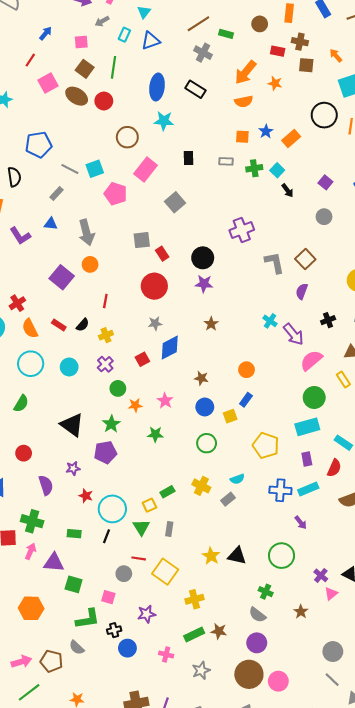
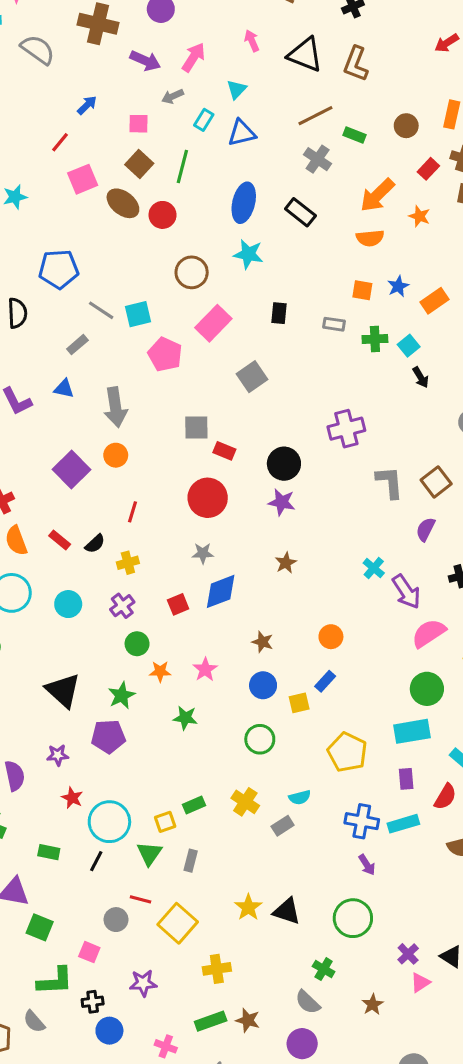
red rectangle: (278, 51) -> (428, 169), turned -64
red rectangle: (162, 254) -> (224, 451), turned -40
purple arrow: (301, 523) -> (367, 865), moved

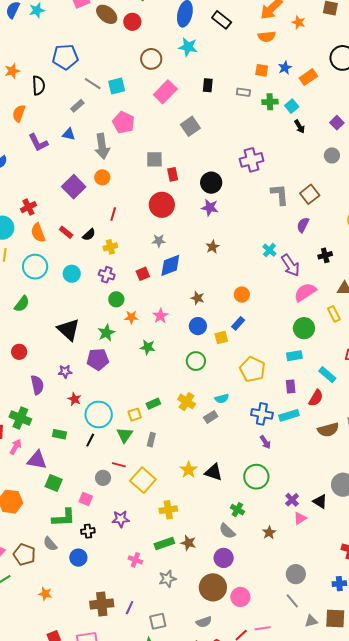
pink pentagon: (165, 354) -> (124, 122), moved
red rectangle: (224, 451) -> (173, 174), turned 56
purple cross: (122, 606) -> (107, 275), turned -35
cyan rectangle: (412, 731) -> (294, 356), size x0.7
blue circle: (109, 1031) -> (78, 558), moved

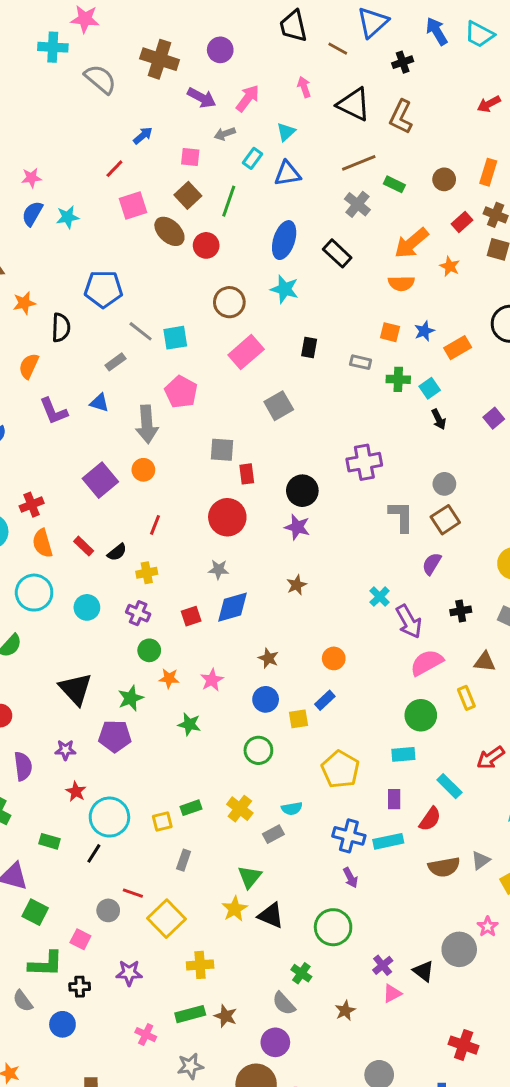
gray circle: (332, 155) -> (444, 484), moved
green triangle: (125, 435) -> (250, 877), moved

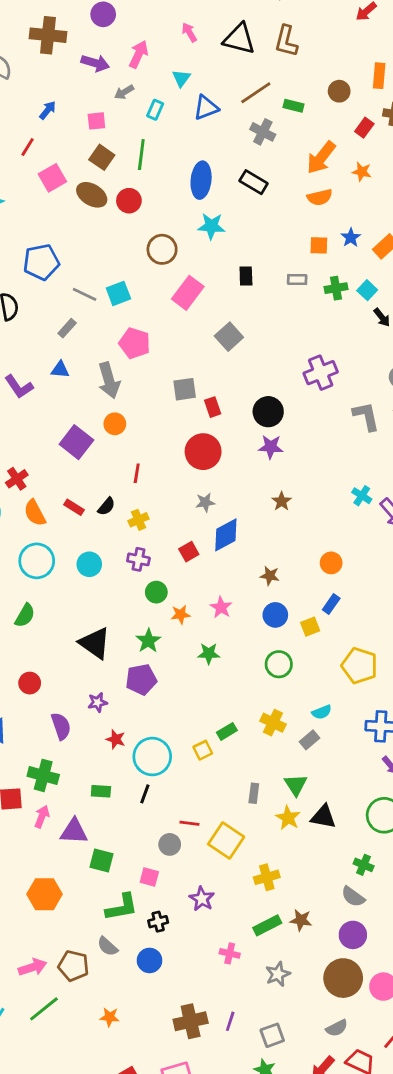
blue triangle: (287, 174) -> (206, 108), moved
gray rectangle: (184, 860) -> (254, 793), moved
purple star: (129, 973) -> (202, 899), turned -30

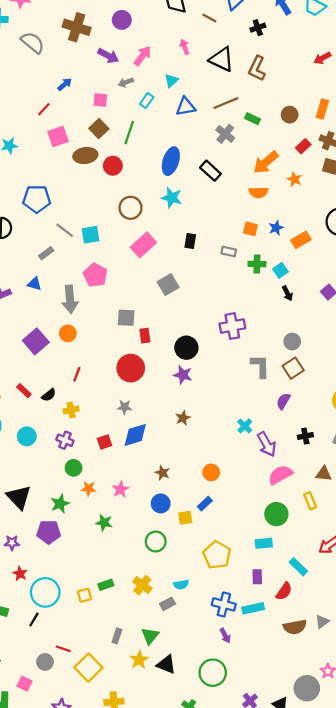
brown ellipse: (92, 195) -> (85, 156), turned -50

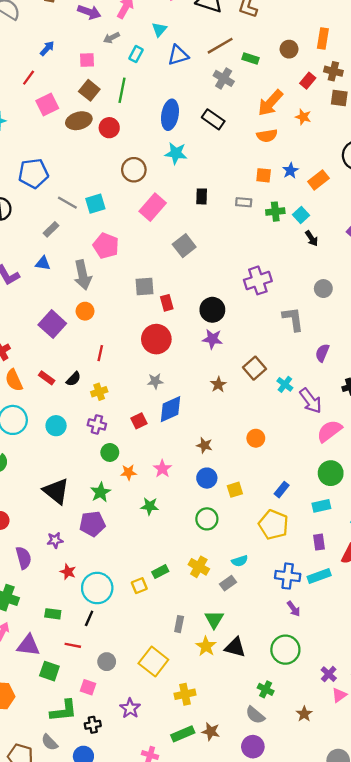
brown square: (293, 368) -> (255, 368), moved
blue rectangle: (205, 504) -> (282, 490), moved
red line: (63, 649) -> (73, 645), moved

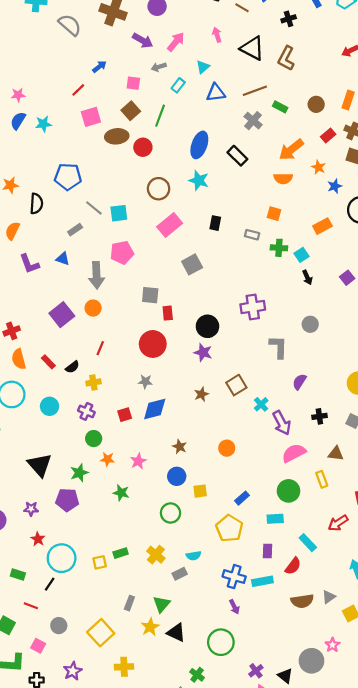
blue star: (290, 171) -> (335, 186), moved
pink pentagon: (106, 246) -> (122, 253), turned 30

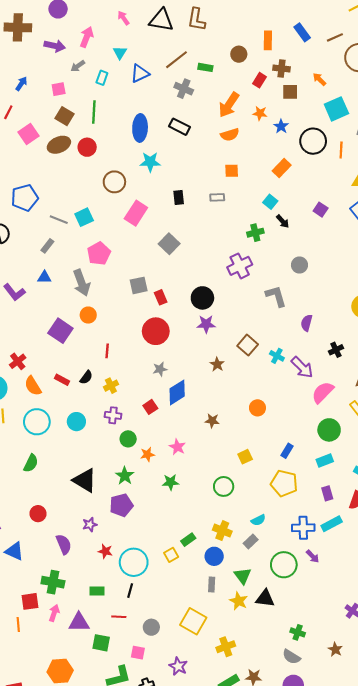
green cross: (279, 248) -> (255, 233), moved
blue circle: (177, 476) -> (214, 556), moved
green circle: (221, 642) -> (284, 565), moved

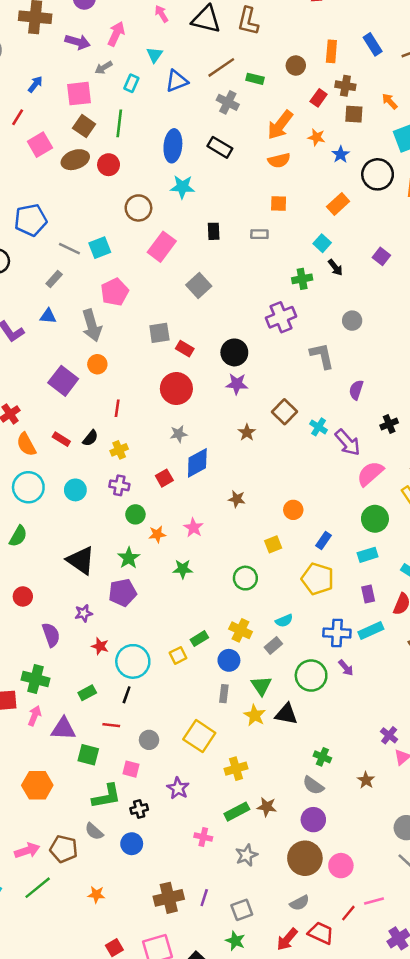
pink square: (59, 89) -> (79, 94), size x1.5
red rectangle: (161, 297) -> (185, 349), turned -40
orange circle: (257, 408) -> (293, 510), moved
green rectangle: (97, 591) -> (87, 693), turned -32

